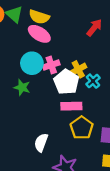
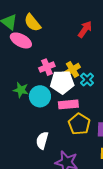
yellow semicircle: (39, 17) -> (33, 23), turned 36
pink ellipse: (39, 34) -> (21, 40), moved
cyan circle: (32, 63) -> (40, 96), moved
white pentagon: (66, 82) -> (62, 82), turned -30

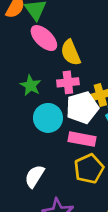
yellow semicircle: (33, 23) -> (71, 53), moved
white pentagon: (62, 82) -> (82, 108), turned -30
green star: (21, 90) -> (31, 85), moved

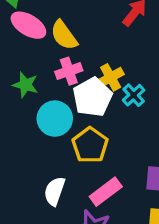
pink rectangle: (82, 139) -> (106, 192), moved, turned -35
yellow pentagon: (89, 169) -> (90, 145), moved

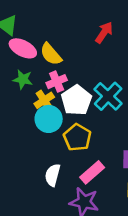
yellow cross: (111, 77) -> (44, 100), moved
green star: (25, 85) -> (23, 79), moved
cyan cross: (134, 95) -> (108, 96), size x1.6

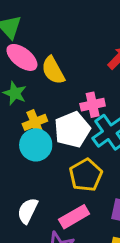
pink cross: (57, 82) -> (93, 105), moved
yellow pentagon: (77, 137) -> (86, 175), moved

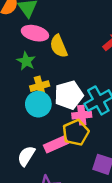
pink ellipse: (22, 57) -> (35, 33), turned -30
pink cross: (93, 105) -> (82, 115), moved
pink rectangle: (74, 217) -> (56, 144), moved

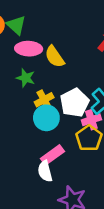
pink rectangle: (56, 144) -> (52, 155), moved
white semicircle: (26, 156) -> (45, 171), turned -35

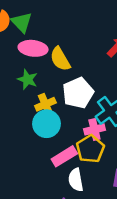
white pentagon: (75, 103) -> (78, 93), moved
pink rectangle: (52, 155) -> (64, 156), moved
white semicircle: (45, 171) -> (76, 180), moved

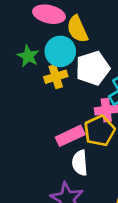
green star: (28, 79) -> (28, 56), moved
cyan circle: (47, 124) -> (60, 51), moved

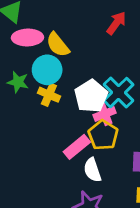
white pentagon: (93, 68) -> (91, 96), moved
yellow cross: (56, 77) -> (49, 95), turned -35

